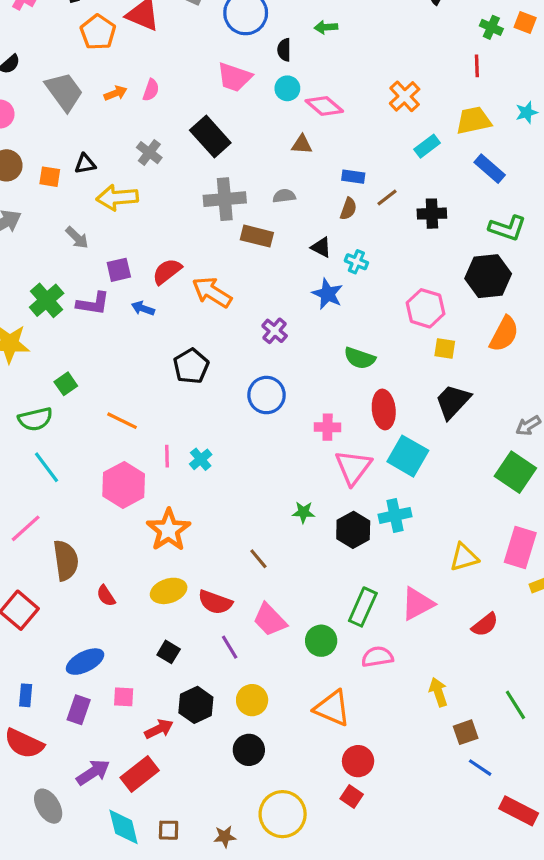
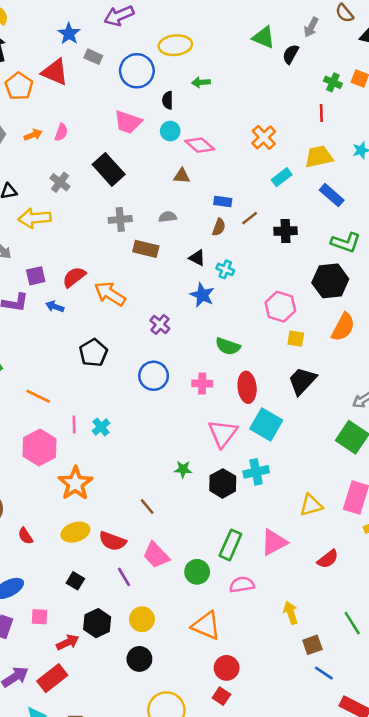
gray cross: (225, 199) -> (120, 219), size x0.7
pink cross: (328, 427) -> (202, 383), moved

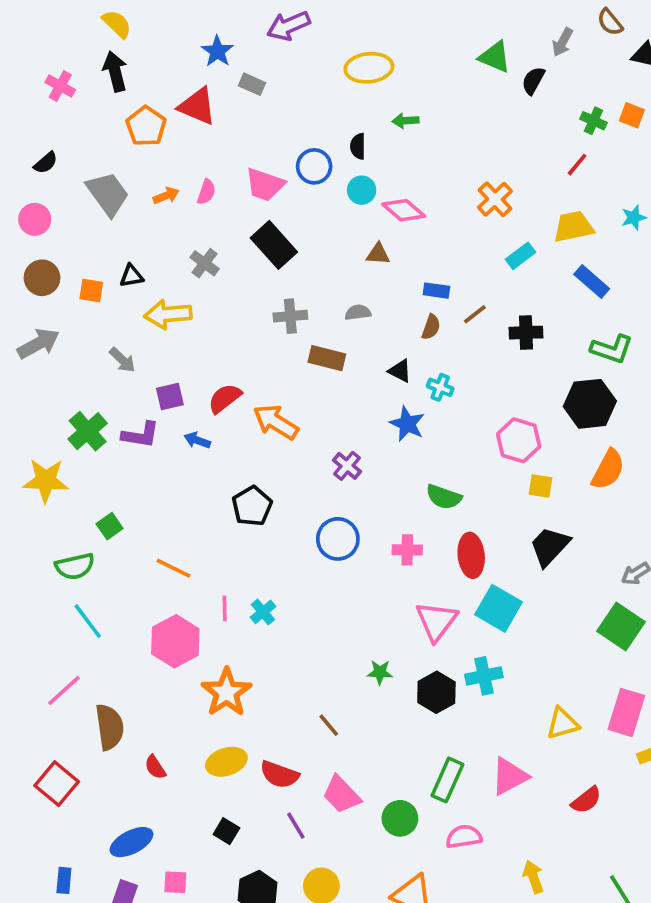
blue circle: (137, 71) -> (314, 166), moved, size x0.7
red line: (321, 113) -> (577, 165), turned 42
pink trapezoid: (128, 122) -> (265, 185), moved

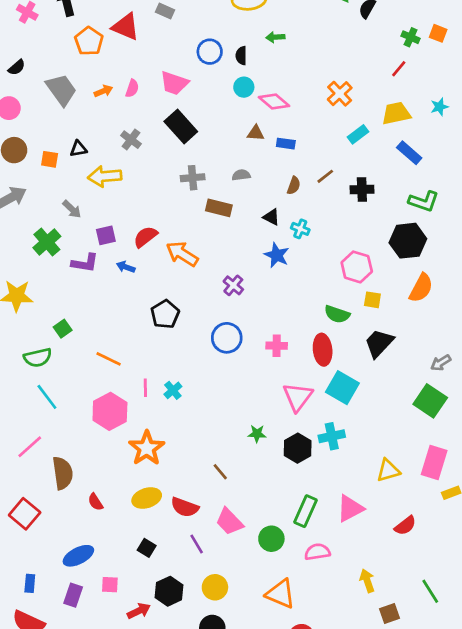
blue circle: (314, 166) -> (210, 52), moved
blue rectangle: (436, 291) -> (286, 144), moved
green cross: (88, 431) -> (47, 242), moved
green semicircle: (444, 497) -> (337, 314), moved

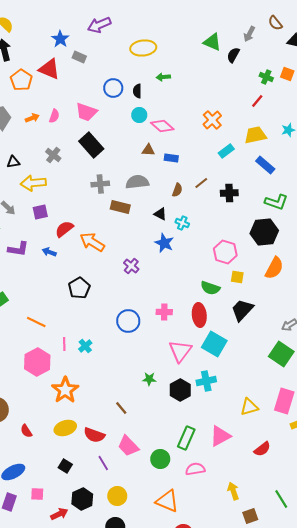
gray semicircle: (241, 175) -> (137, 182), size x1.6
purple square: (106, 235) -> (40, 212), moved
blue circle: (227, 338) -> (128, 321), moved

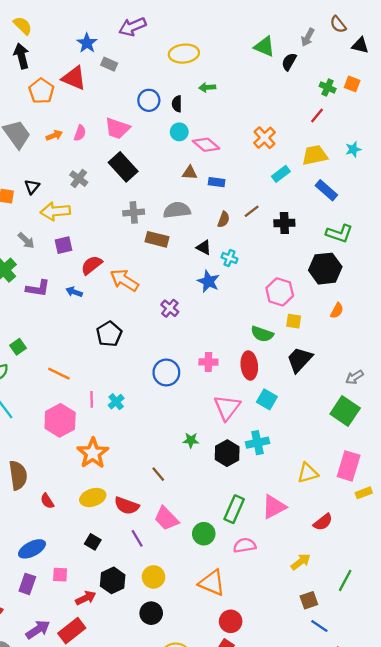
black triangle: (13, 162) -> (32, 187), turned -40
orange semicircle: (274, 268) -> (337, 311), size x0.6
cyan square: (214, 344) -> (267, 399), size x0.7
yellow arrow: (233, 491) -> (301, 562), moved, turned 72
green line: (281, 499) -> (345, 580), turned 60

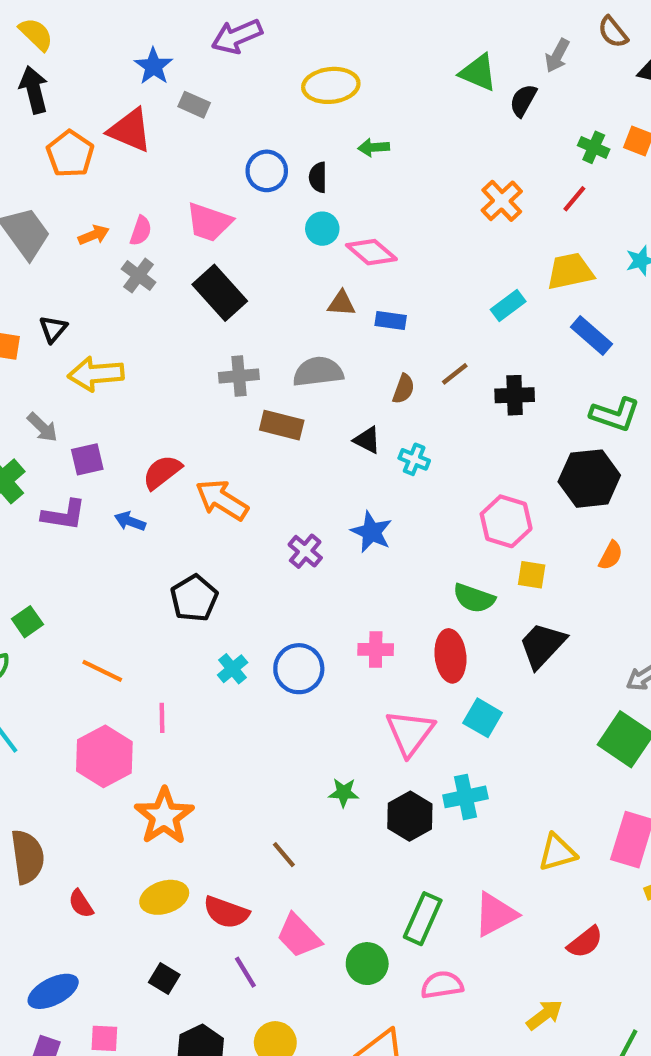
orange cross: (264, 138) -> (502, 201), moved
gray cross: (79, 179) -> (139, 276), moved
purple square: (64, 245) -> (87, 459), moved
blue star: (208, 281) -> (371, 532), moved
cyan cross: (116, 402) -> (233, 669), moved

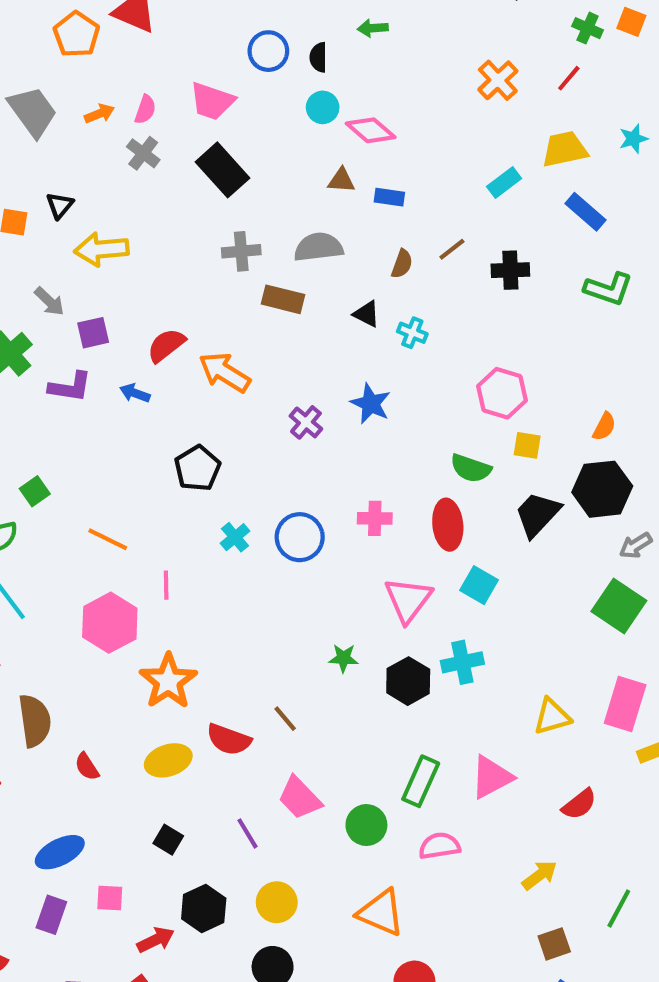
black hexagon: (589, 479) -> (602, 489), moved
red semicircle: (226, 912) -> (229, 740), moved

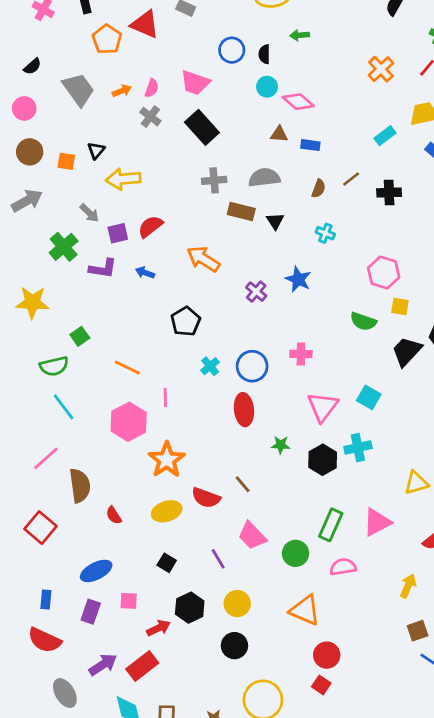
black triangle: (366, 314) -> (275, 221), moved, turned 30
red semicircle: (166, 345) -> (150, 226), moved
red ellipse: (448, 525) -> (244, 410), moved
yellow arrow: (540, 875) -> (408, 586), turned -30

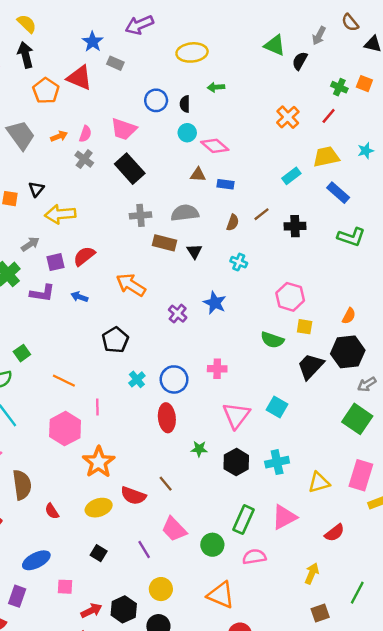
gray arrow: (89, 213) -> (30, 244), turned -78
cyan cross: (358, 448) -> (277, 462), moved
black hexagon: (190, 608) -> (124, 609), moved
purple rectangle: (91, 612) -> (17, 596), moved

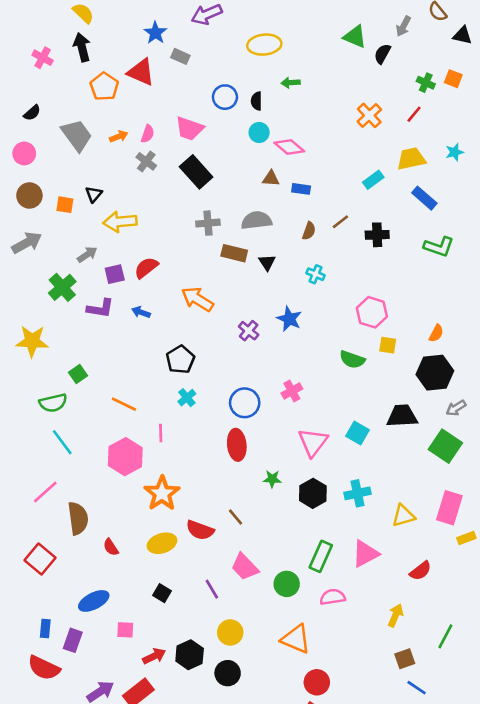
black trapezoid: (311, 366) -> (402, 416), moved, turned 44
pink cross: (217, 369) -> (292, 391), turned -30
cyan cross: (137, 379) -> (187, 398), moved

